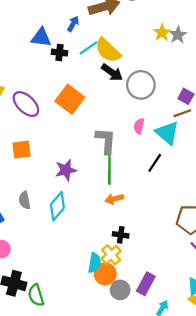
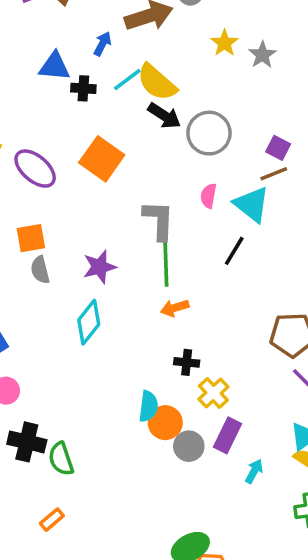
yellow star: (162, 33) -> (224, 43), moved
gray semicircle: (25, 200) -> (40, 270), moved
yellow cross: (111, 255) -> (213, 393), moved

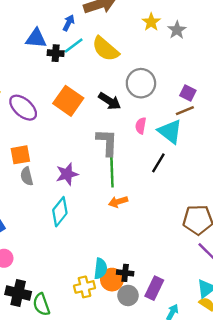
cyan line: (127, 80) -> (74, 45), moved
black arrow: (164, 116) -> (110, 101), moved
black cross: (187, 362) -> (125, 273), moved
yellow cross: (213, 393) -> (85, 287), moved, turned 30

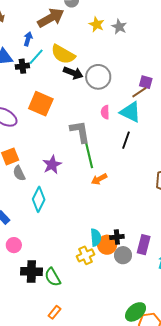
purple square: (188, 93) -> (146, 82), moved
black arrow: (110, 101) -> (73, 73), moved
cyan diamond: (60, 212) -> (39, 199), moved

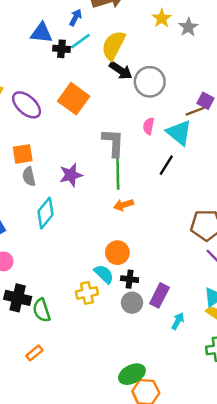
yellow semicircle: (63, 54) -> (113, 45), turned 75
cyan semicircle: (96, 237) -> (104, 274), turned -54
orange circle: (107, 245) -> (117, 253), moved

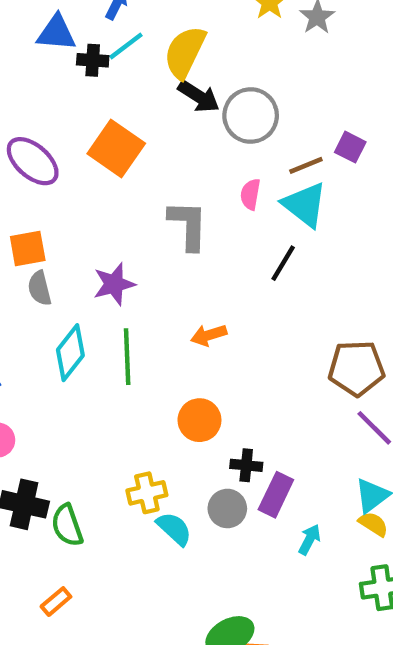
brown line: (195, 111) -> (306, 165), moved
green line: (118, 174) -> (127, 357), moved
cyan semicircle: (104, 274) -> (174, 529), moved
black cross: (130, 279) -> (246, 465), moved

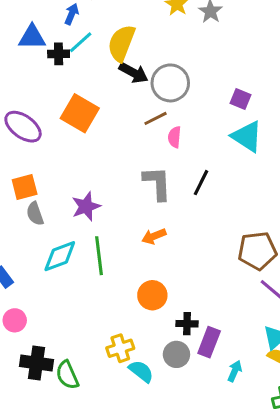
brown line: (306, 165) -> (155, 118), moved
cyan triangle: (305, 205) -> (247, 136), moved
gray L-shape: (188, 225) -> (157, 183), moved
cyan diamond: (70, 353) -> (60, 256), turned 36

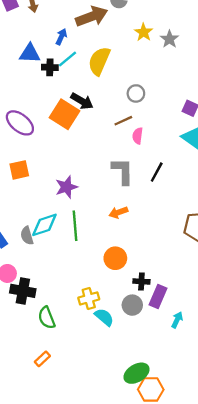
black arrow: (134, 73) -> (82, 101), moved
gray circle: (170, 83) -> (136, 93), size x0.6
gray semicircle: (35, 214) -> (27, 236), moved
black cross: (36, 363) -> (23, 291), moved

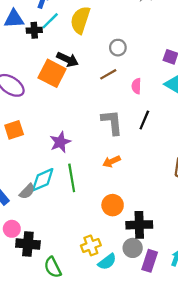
pink semicircle: (138, 136) -> (136, 86), moved
gray semicircle: (27, 236) -> (27, 191), turned -114
black cross: (141, 281) -> (139, 225), size x1.6
purple rectangle: (158, 297) -> (150, 261), moved
cyan semicircle: (104, 317) -> (107, 262), turned 108

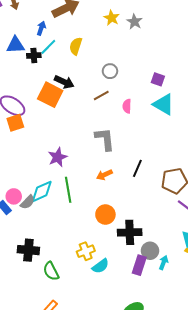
yellow semicircle: (80, 20) -> (76, 46), size x0.7
black line: (144, 120) -> (137, 168), moved
orange square: (14, 130) -> (15, 123), moved
pink circle: (12, 229) -> (14, 196), moved
gray circle: (133, 248) -> (150, 251), moved

